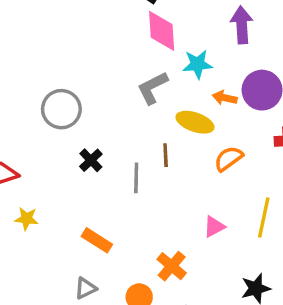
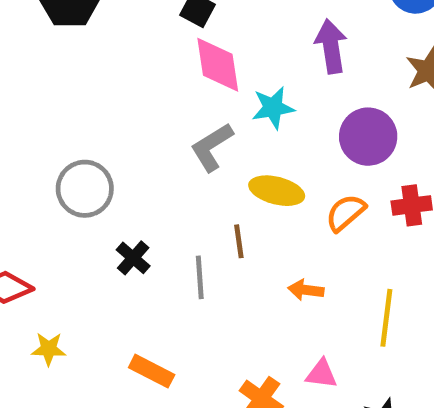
orange arrow: (225, 98) -> (306, 290), moved
orange semicircle: (229, 159) -> (346, 213), moved
pink triangle: (214, 227) -> (322, 374), moved, turned 40

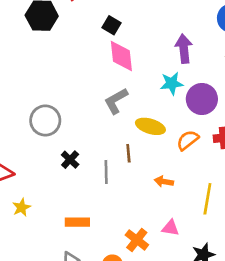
cyan star: (273, 108) -> (172, 83), moved
yellow star: (49, 349) -> (22, 207), turned -30
orange rectangle: (152, 371) -> (77, 222), turned -30

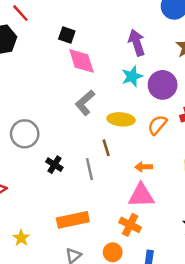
yellow star: (22, 207) -> (21, 238), moved
orange rectangle: (77, 222) -> (73, 220), size x1.4
pink triangle: (170, 228) -> (141, 195), moved, size x1.6

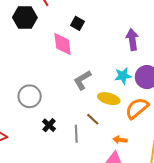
pink diamond: (81, 61) -> (63, 44), moved
cyan star: (132, 76) -> (123, 76), moved
orange semicircle: (157, 125) -> (137, 108), size x1.4
brown line: (106, 148) -> (93, 119), turned -40

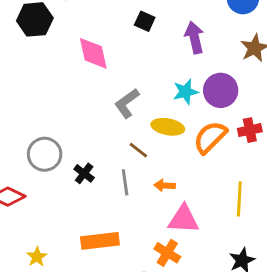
black square: (78, 23) -> (145, 21), moved
gray circle: (30, 96) -> (45, 154), moved
brown line: (93, 119) -> (138, 150), moved
orange arrow: (120, 140) -> (165, 185), moved

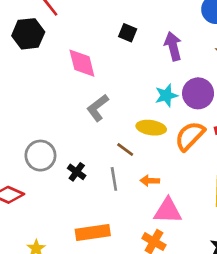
gray L-shape: (127, 103) -> (98, 108), moved

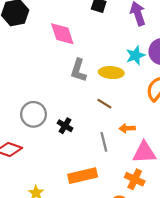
gray L-shape: (98, 108) -> (78, 70), turned -30
yellow ellipse: (151, 128) -> (111, 73), moved
gray line: (114, 179) -> (104, 142), moved

